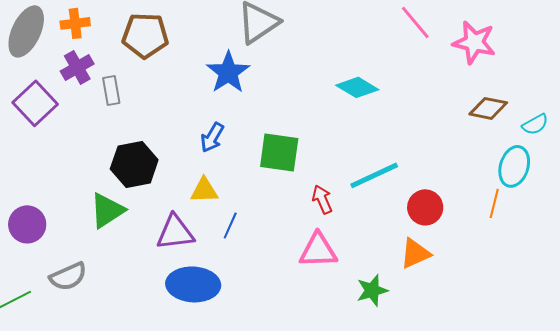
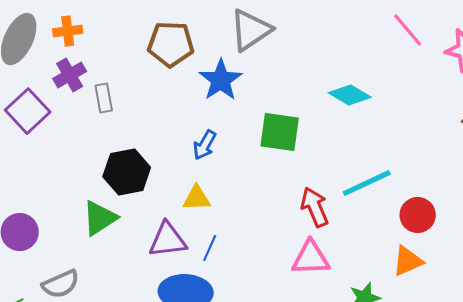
brown pentagon: (145, 35) -> (171, 44), moved
green square: (279, 152) -> (280, 132), moved
red arrow: (322, 199) -> (315, 207), size x1.4
blue line: (230, 225) -> (210, 248), moved

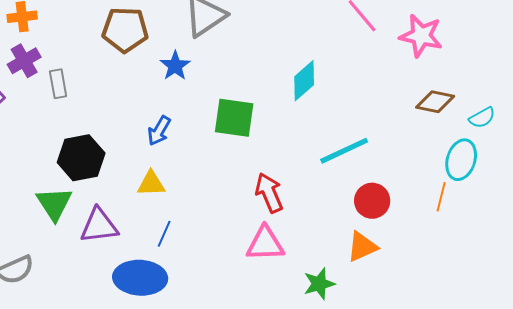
blue star: (221, 80) -> (175, 66), size x0.7
cyan diamond: (350, 95) -> (304, 81), turned -72
cyan line: (367, 183) -> (344, 151), moved
green triangle: (100, 218) -> (54, 204), turned -30
purple triangle: (168, 240) -> (99, 226), moved

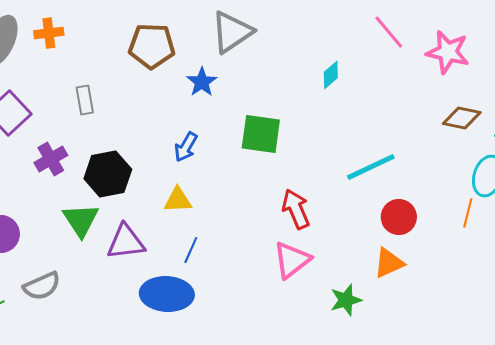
purple cross: (24, 61) -> (51, 159), moved
cyan diamond: (304, 81) -> (331, 75), moved, size x0.7
pink triangle: (265, 244) -> (292, 260), turned -36

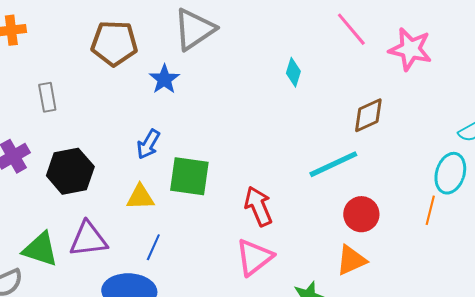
cyan diamond: (331, 75) -> (293, 72), turned -32
brown diamond: (462, 118) -> (368, 115), moved, turned -36
green square: (261, 134) -> (189, 176), moved
green triangle: (81, 220) -> (40, 249), moved, turned -39

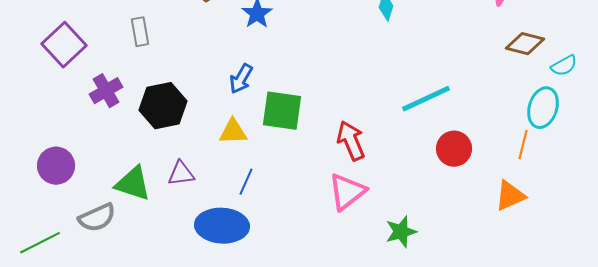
brown diamond: (368, 115) -> (525, 44), moved, turned 39
purple triangle: (88, 239) -> (181, 174), size x0.7
orange triangle: (351, 260) -> (510, 196), moved

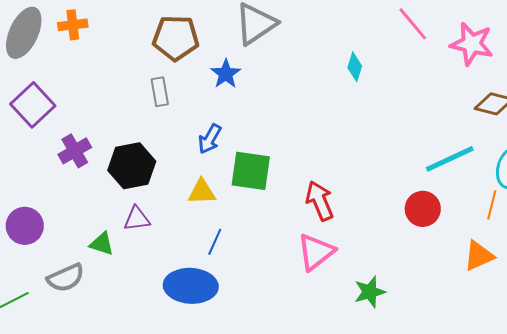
gray rectangle: (140, 32) -> (160, 92), moved
cyan line: (426, 99) -> (450, 159), moved
purple triangle: (181, 174) -> (137, 219), moved
green triangle: (133, 184) -> (102, 244), size x0.7

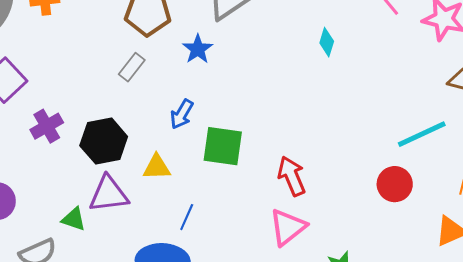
gray rectangle: (160, 92) -> (132, 67), turned 48
yellow triangle: (202, 192) -> (157, 167), moved
purple triangle: (137, 219) -> (109, 194), size x1.5

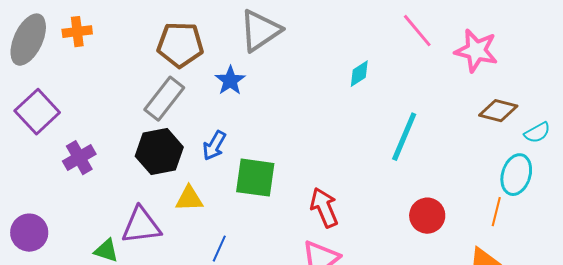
cyan diamond: (327, 42) -> (359, 74), turned 40
gray rectangle: (132, 67) -> (164, 99), size x1.5
cyan line: (422, 134) -> (404, 137), moved, turned -42
black hexagon: (104, 141) -> (159, 152), moved

